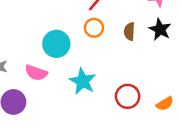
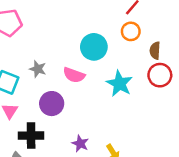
brown semicircle: (129, 31) -> (155, 51), moved
red circle: (128, 96) -> (160, 75), moved

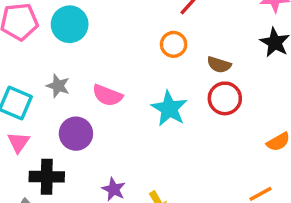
orange circle: (131, 31) -> (174, 44), moved
cyan circle: (94, 47) -> (70, 24), moved
brown semicircle: (155, 51) -> (219, 65), turned -77

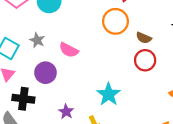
orange circle: (174, 44) -> (115, 21), size x1.5
cyan star: (169, 109) -> (109, 94), moved

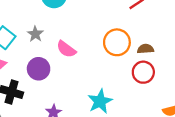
orange circle: (115, 21) -> (117, 42), moved
brown semicircle: (144, 38) -> (146, 49), turned 144

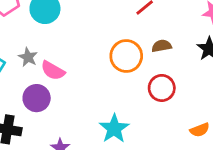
pink semicircle: (66, 49) -> (53, 71), moved
brown semicircle: (146, 49) -> (162, 46), moved

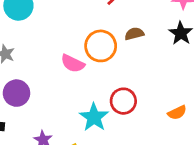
pink semicircle: (53, 71) -> (73, 63), moved
red circle: (162, 88) -> (123, 101), moved

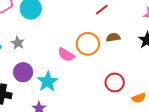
red circle: (123, 101) -> (115, 82), moved
cyan star: (94, 117) -> (48, 82), moved

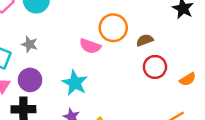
brown semicircle: (113, 37) -> (145, 40), moved
purple circle: (23, 72) -> (30, 80), moved

